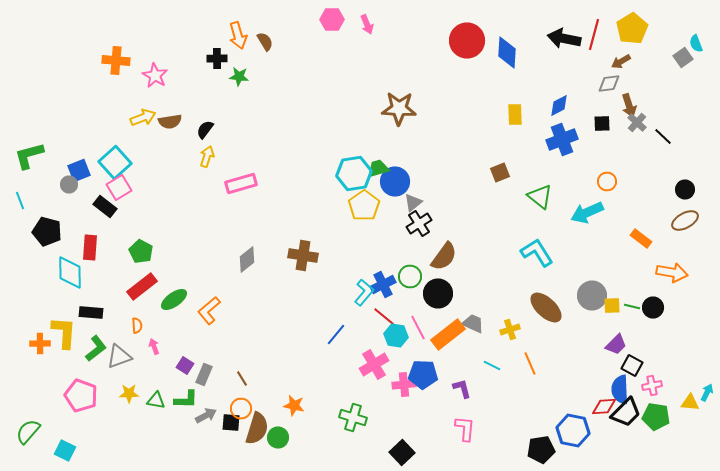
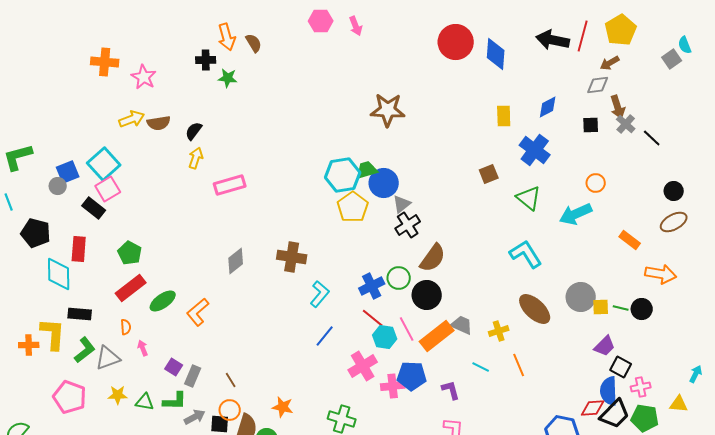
blue cross: (562, 140) -> (535, 150), moved, turned -32
cyan L-shape: (364, 292) -> (320, 294), moved
cyan arrow: (707, 392) -> (696, 374), moved

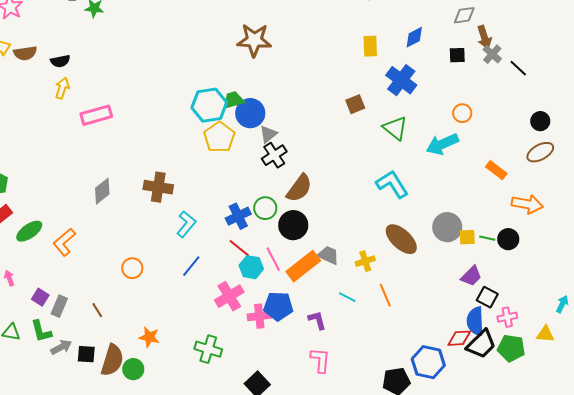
black semicircle: (194, 131) -> (60, 61), turned -138
green L-shape: (175, 401) -> (41, 331), turned 75
orange circle: (230, 410) -> (132, 268), moved

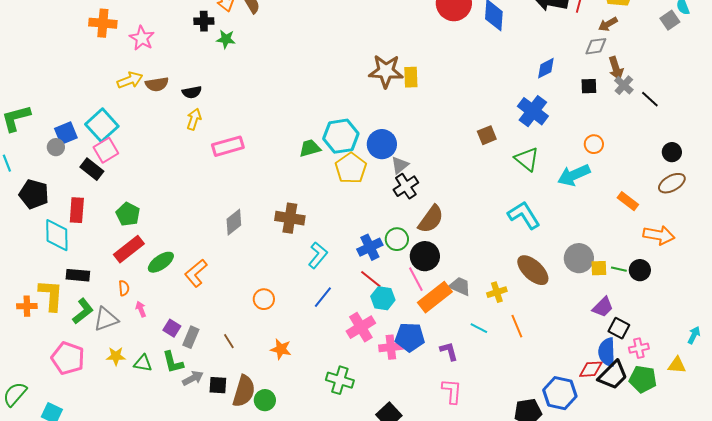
yellow rectangle: (370, 46) -> (411, 77), moved
green trapezoid: (233, 100) -> (310, 148), moved
pink line: (273, 259) -> (416, 279), moved
orange star: (149, 337) -> (281, 349), moved

